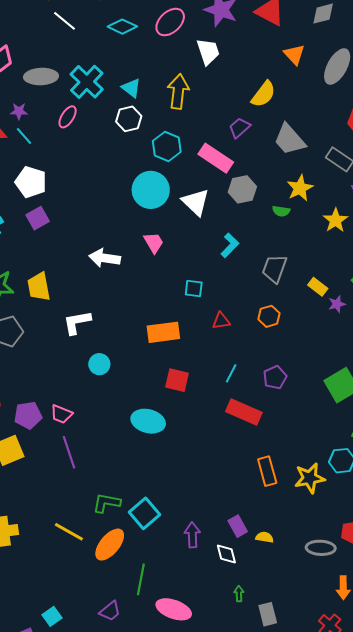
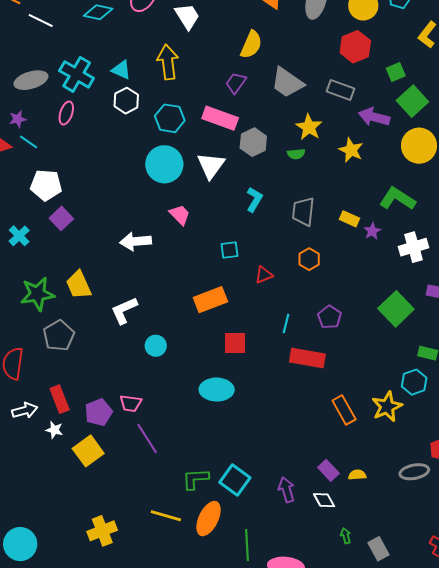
white triangle: (196, 202) -> (211, 166), turned 36

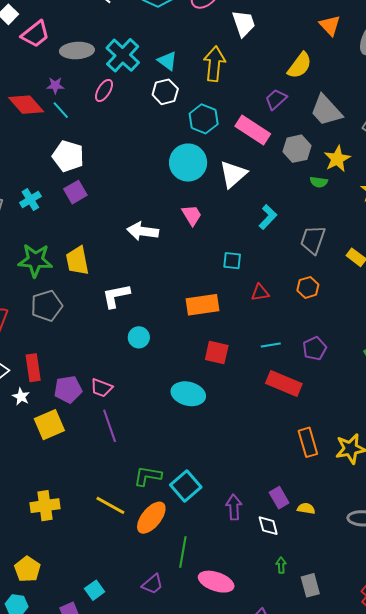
gray hexagon: (253, 142) -> (297, 149), moved
cyan line: (286, 323) -> (271, 345), turned 54

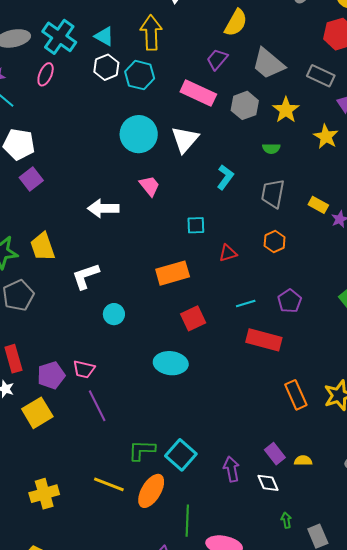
cyan hexagon: (204, 119) -> (140, 75), moved
green semicircle: (319, 182) -> (271, 149), moved
red square: (217, 352) -> (193, 318), turned -30

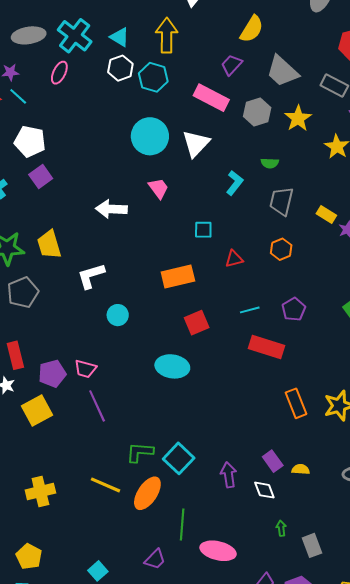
green semicircle: (271, 149) -> (270, 163), moved

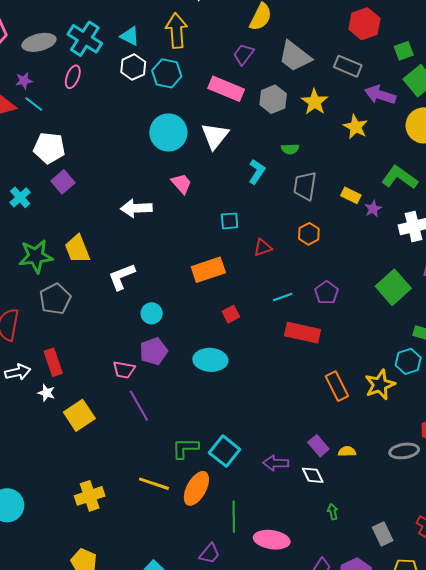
red square: (197, 323) -> (231, 314), size x0.7
purple pentagon: (52, 374) -> (154, 351), moved
purple arrow: (229, 475) -> (276, 463), turned -75
gray rectangle: (312, 545) -> (383, 534), moved

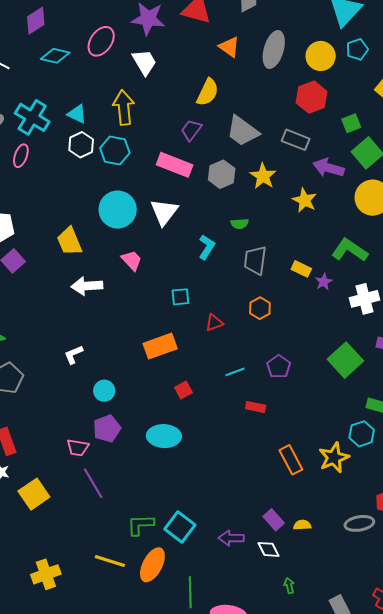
yellow trapezoid: (77, 249) -> (69, 241), moved
white L-shape: (122, 277) -> (74, 355), size x0.7
red rectangle: (303, 333) -> (256, 407), size x0.6

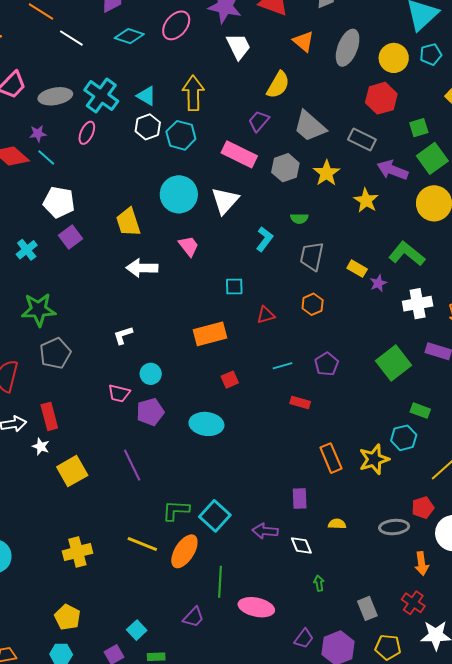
white trapezoid: (144, 62) -> (239, 46), moved
pink trapezoid: (78, 448) -> (119, 393), moved
purple rectangle: (274, 520) -> (300, 499), moved, turned 35

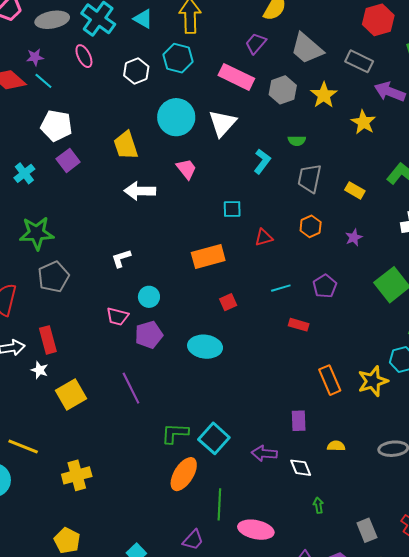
white hexagon: (148, 127) -> (136, 71), moved
pink ellipse: (87, 133) -> (84, 56), turned -50
purple star: (378, 283) -> (354, 237), moved
yellow line: (142, 544) -> (23, 446), moved

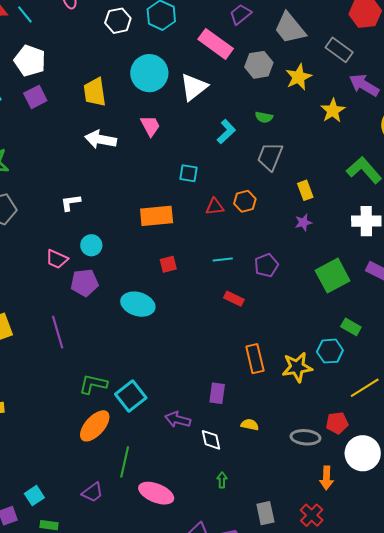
yellow rectangle: (355, 190) -> (305, 190), moved, turned 30
orange hexagon: (311, 226) -> (245, 201), moved

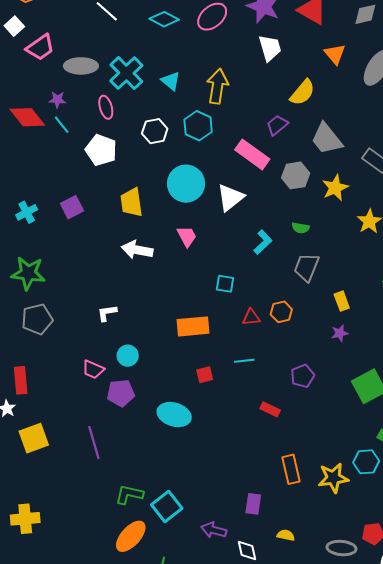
white pentagon: (30, 61) -> (101, 150), moved
cyan line: (223, 260) -> (244, 361), moved

